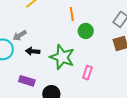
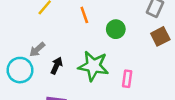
orange line: (72, 14) -> (84, 15), moved
black arrow: (33, 51) -> (57, 66), turned 120

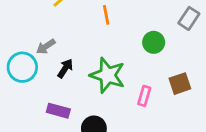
green circle: (116, 29) -> (154, 42), moved
brown square: (160, 36) -> (180, 84), moved

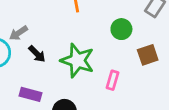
black arrow: (65, 68) -> (37, 54), turned 102
brown square: (180, 84) -> (148, 55), moved

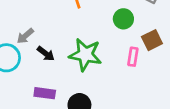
pink rectangle: (112, 80) -> (133, 57), moved

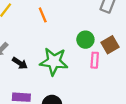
green circle: (123, 19) -> (85, 40), moved

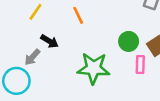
black arrow: (20, 63) -> (49, 41), moved

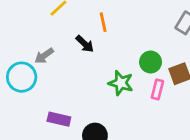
black arrow: (49, 41) -> (85, 44), moved
green star: (93, 68) -> (121, 83), moved, size x0.7

